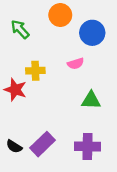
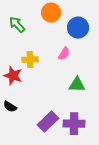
pink semicircle: (76, 64) -> (64, 54), turned -40
purple rectangle: (43, 144) -> (48, 122), moved
black semicircle: (14, 146) -> (10, 107), moved

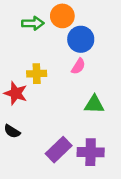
green arrow: (17, 25) -> (33, 23), moved, turned 132
blue circle: (78, 28) -> (81, 39), moved

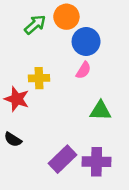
green arrow: (33, 23) -> (35, 25), turned -40

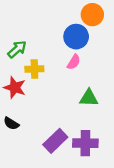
orange circle: (66, 17) -> (92, 15), moved
green arrow: (35, 25) -> (17, 49), moved

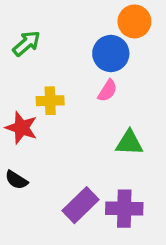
green arrow: (17, 49) -> (27, 43), moved

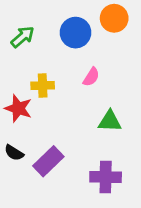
blue circle: (111, 54) -> (76, 33), moved
purple rectangle: (80, 205) -> (48, 161), moved

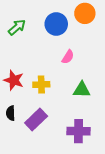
yellow cross: (43, 85) -> (41, 84), moved
black semicircle: (14, 153) -> (11, 113), turned 56

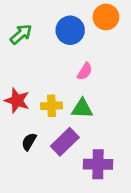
green triangle: (82, 90) -> (82, 109), moved
black semicircle: (11, 113) -> (29, 142), moved, turned 32
purple rectangle: (36, 120) -> (65, 142), moved

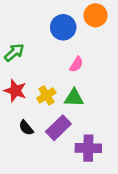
green arrow: (21, 34) -> (14, 52), moved
yellow cross: (52, 106) -> (46, 95), turned -30
black semicircle: (29, 142) -> (26, 128), turned -70

